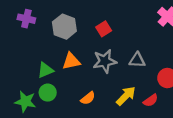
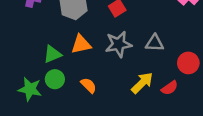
orange semicircle: (88, 98) -> (89, 85), moved, turned -96

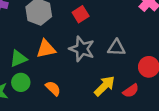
gray star: (118, 44) -> (82, 49), turned 30

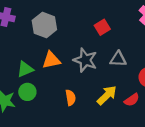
red square: (81, 14) -> (102, 27), moved
orange semicircle: (53, 88) -> (71, 98), moved, turned 35

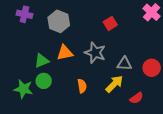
gray triangle: (118, 59) -> (124, 64), moved
red semicircle: (132, 100) -> (136, 98), moved

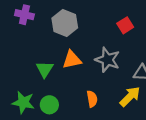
green triangle: (42, 61) -> (45, 69), turned -35
green circle: (44, 81) -> (49, 105), moved

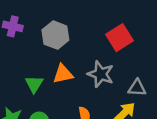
red square: (125, 25) -> (119, 38), size x1.5

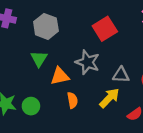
orange triangle: (63, 74) -> (60, 76), moved
green triangle: (34, 84) -> (39, 59), moved

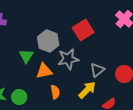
gray hexagon: (46, 26) -> (48, 41), moved
gray star: (87, 62) -> (68, 59), turned -30
gray triangle: (121, 75) -> (97, 70), turned -42

